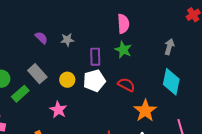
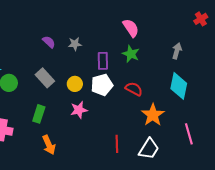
pink semicircle: (123, 24) -> (131, 28), turned -30
green rectangle: (20, 94) -> (39, 114), moved, turned -30
pink star: (58, 110) -> (79, 110), moved, turned 30

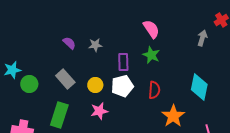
gray arrow: (177, 51) -> (202, 38), moved
red semicircle: (134, 89) -> (154, 90), turned 66
green rectangle: (39, 114) -> (59, 115), size x1.4

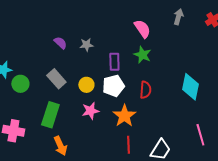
gray arrow: (202, 38) -> (178, 17), moved
orange star: (173, 116) -> (124, 116), moved

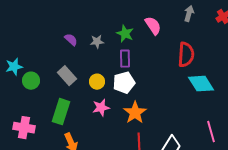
green star: (142, 55) -> (125, 34), moved
cyan diamond: (190, 87) -> (201, 84), turned -44
red semicircle: (145, 90) -> (186, 55), moved, size x1.4

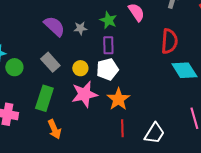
purple semicircle: (71, 40) -> (54, 26), size x1.6
pink star: (101, 108) -> (84, 94), size x1.5

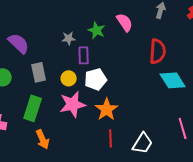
purple semicircle: (54, 26) -> (19, 43), moved
purple rectangle: (108, 45) -> (84, 55), moved
gray rectangle: (50, 62) -> (39, 72), turned 30

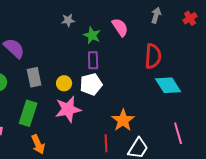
gray star: (69, 38) -> (68, 20), moved
purple rectangle: (84, 55) -> (93, 60), moved
orange star: (107, 109) -> (123, 120), moved

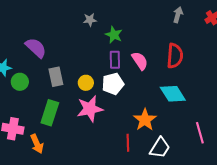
pink semicircle: (120, 27) -> (140, 61), moved
cyan diamond: (168, 85) -> (173, 94), moved
orange arrow: (38, 144) -> (37, 144), moved

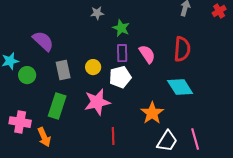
yellow circle: (86, 83) -> (93, 67), moved
pink line: (200, 133) -> (195, 139), moved
red line: (128, 143) -> (113, 136), moved

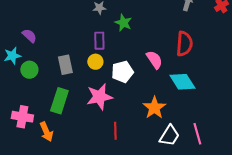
purple semicircle: (43, 41) -> (29, 36), moved, size x0.7
purple rectangle: (122, 53) -> (99, 41), moved
pink semicircle: (147, 54) -> (154, 60), moved

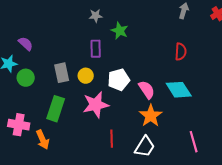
red semicircle: (184, 44) -> (181, 52), size x0.7
pink semicircle: (154, 60) -> (147, 90), moved
yellow circle: (95, 62) -> (86, 76), moved
white trapezoid: (169, 136) -> (145, 147), moved

